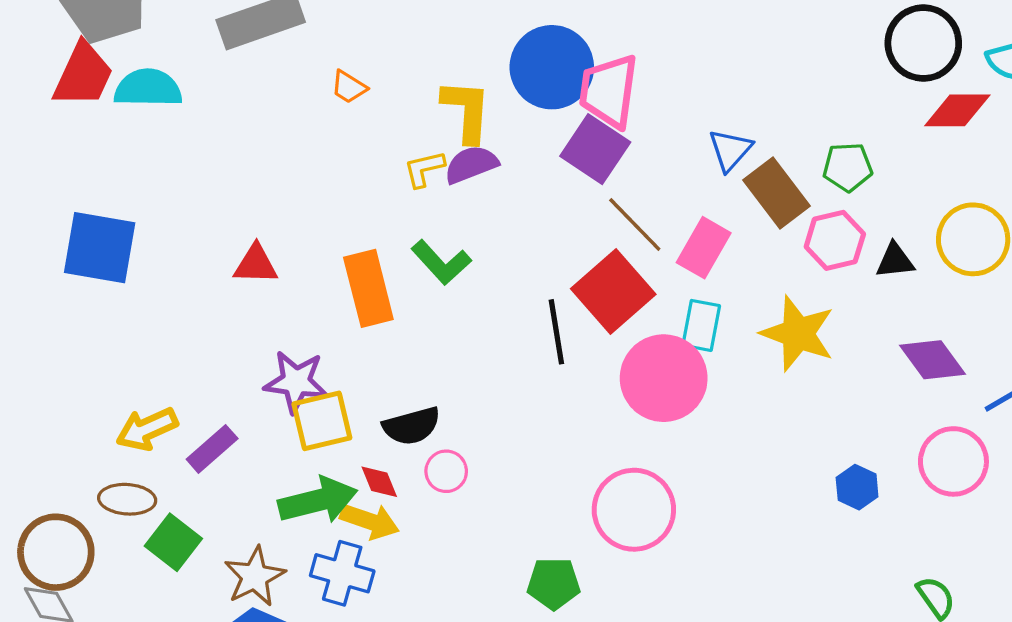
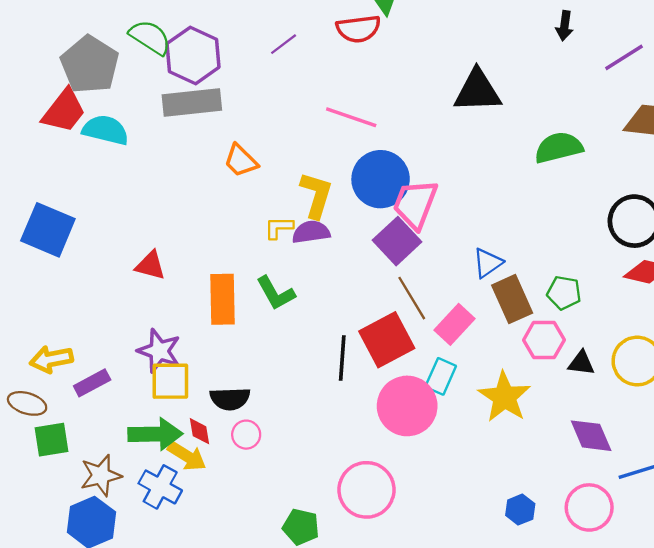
orange trapezoid: (349, 87) -> (241, 161), size x1.4
green square: (173, 542) -> (51, 440), turned 30

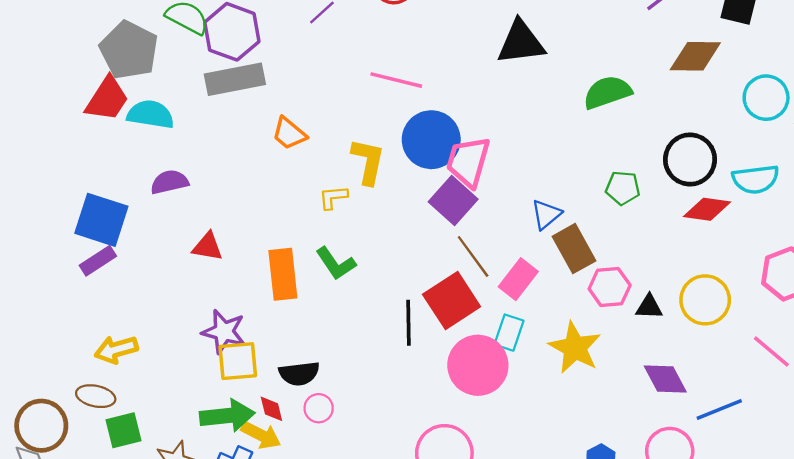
purple semicircle: (311, 232) -> (169, 182), moved
green pentagon: (564, 293) -> (623, 188), moved
purple rectangle: (92, 383) -> (98, 261), moved

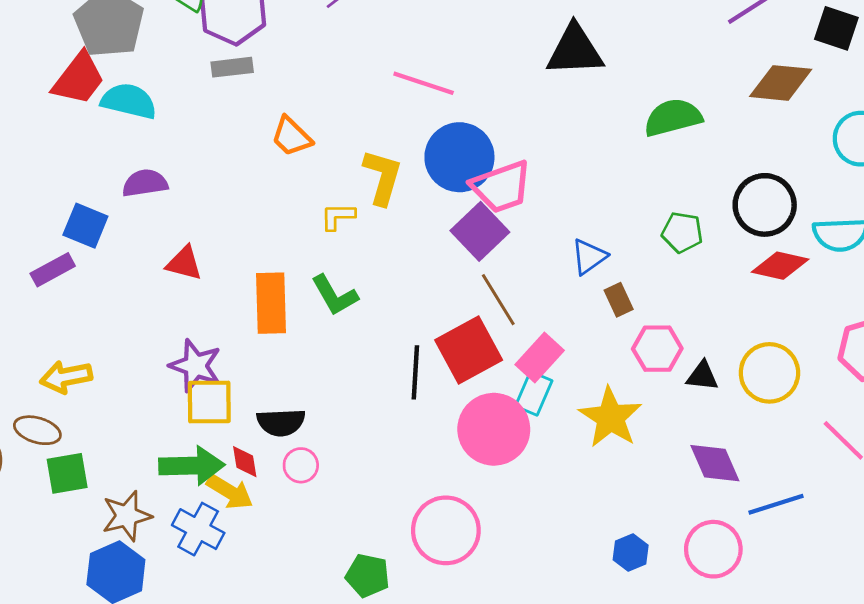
gray rectangle: (235, 79) -> (232, 67), size x0.6
pink trapezoid: (468, 162) -> (501, 187), turned -130
blue square: (101, 220) -> (85, 226), moved, size x0.7
brown rectangle: (574, 249) -> (619, 300), size x0.6
pink rectangle: (518, 279) -> (540, 358), moved

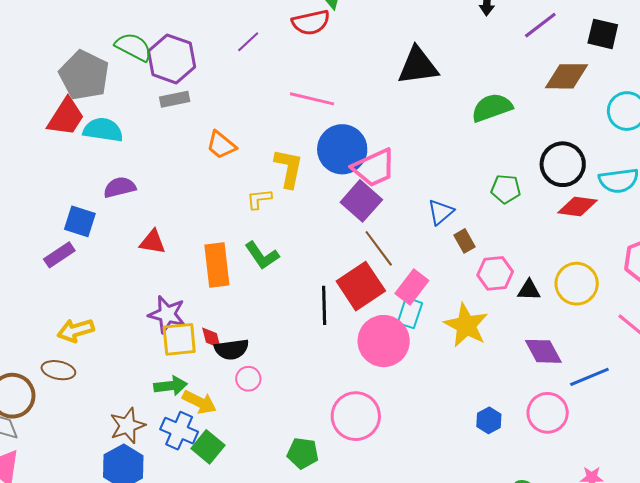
red diamond: (245, 462) -> (211, 338), moved
green arrow: (192, 466) -> (171, 386), size x0.7
green square: (67, 473) -> (208, 447), moved, turned -36

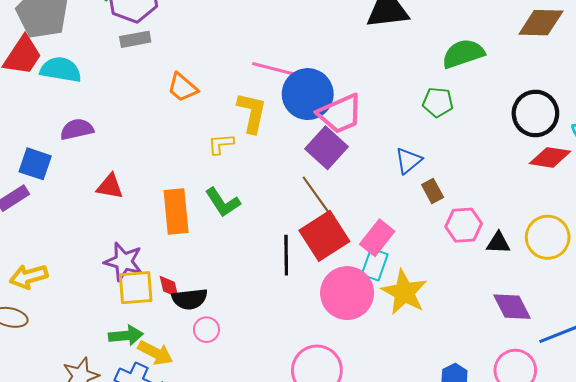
pink line: (312, 99) -> (275, 69), moved
green pentagon: (506, 189) -> (438, 102), moved
brown line: (379, 248) -> (316, 195), moved
yellow star: (466, 325) -> (404, 292), moved

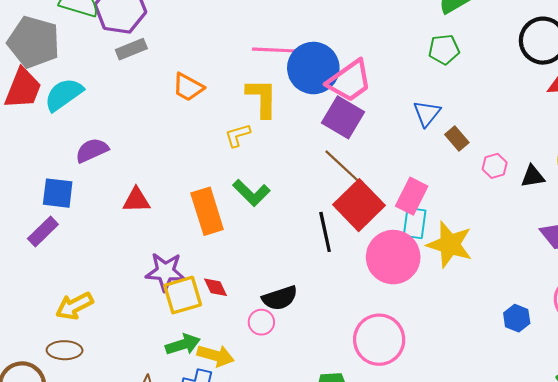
cyan semicircle: (61, 70) -> (64, 95), turned -33
pink hexagon: (464, 225) -> (495, 166), size x0.7
black semicircle: (190, 299) -> (280, 298), moved

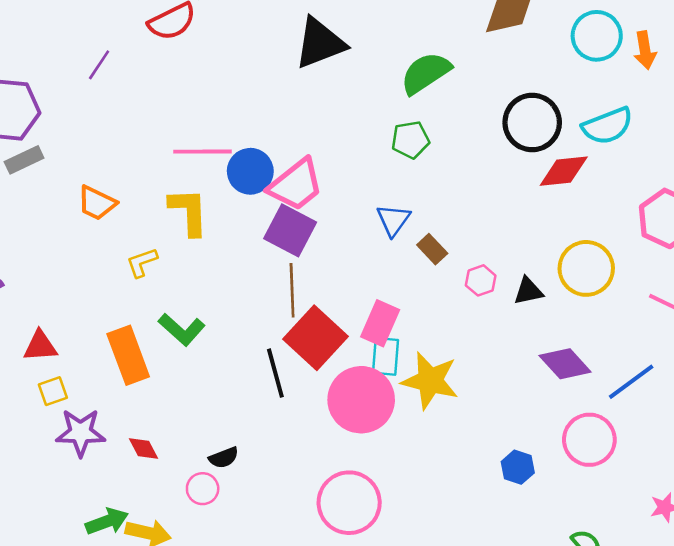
blue circle: (313, 68) -> (250, 171), size x0.7
yellow L-shape: (238, 135) -> (142, 262), moved
brown line: (342, 166) -> (292, 290), turned 48
yellow square: (183, 295) -> (53, 391), moved, size x0.6
black semicircle: (280, 298) -> (224, 458), size x0.7

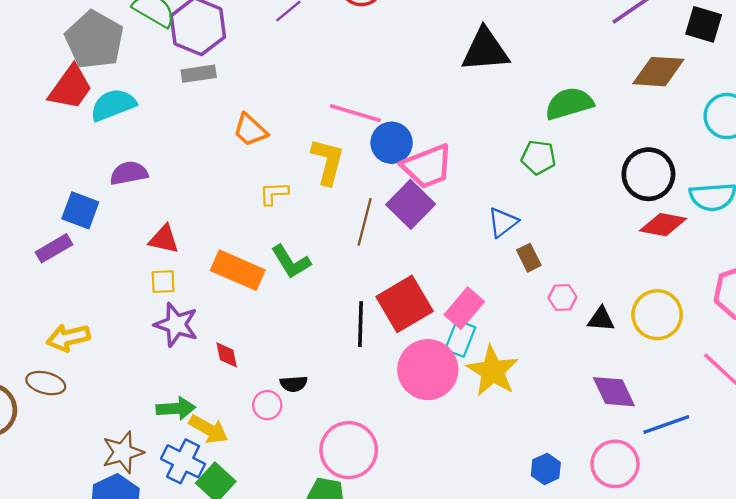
brown line: (292, 290) -> (365, 222), moved
orange rectangle: (128, 355) -> (238, 270), turned -63
pink circle: (349, 503) -> (349, 450), moved

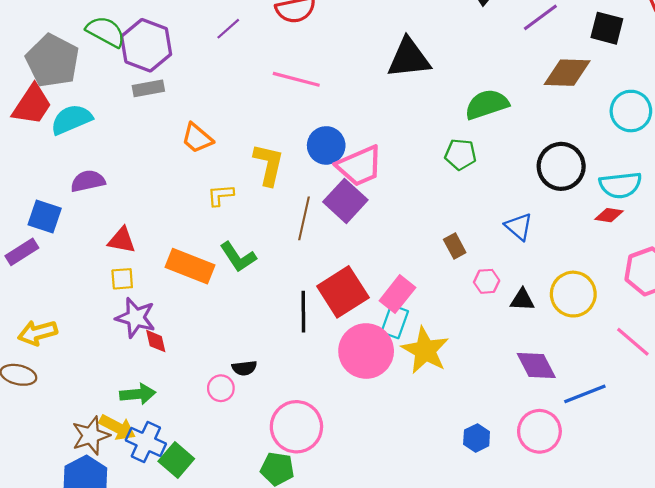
pink line: (355, 113) -> (296, 79), moved
blue triangle: (503, 222) -> (519, 227), moved, turned -40
red diamond: (663, 225) -> (609, 215), moved, size x0.7
red diamond: (227, 355) -> (156, 341), moved
yellow arrow: (209, 429) -> (117, 427), moved

